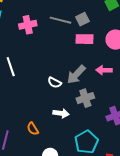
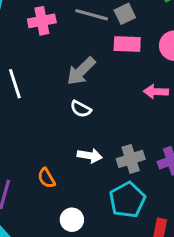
gray arrow: (76, 74) -> (81, 71), moved
gray cross: (85, 98) -> (131, 159), moved

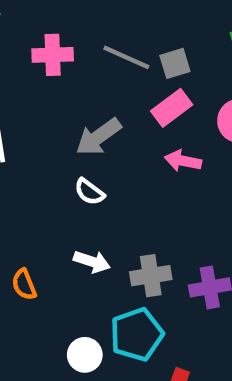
pink rectangle: (127, 44) -> (172, 108), turned -48
pink arrow: (156, 92) -> (183, 161), moved
white circle: (72, 220) -> (85, 355), moved

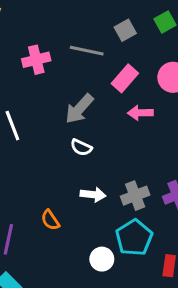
gray square: (175, 63) -> (125, 30), moved

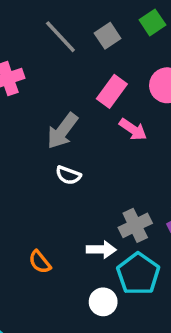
gray line: (87, 51) -> (60, 37), moved, turned 40
pink arrow: (140, 113) -> (133, 129), turned -140
white arrow: (93, 195) -> (101, 249), moved

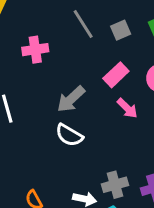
white semicircle: (68, 175) -> (69, 135), size x1.4

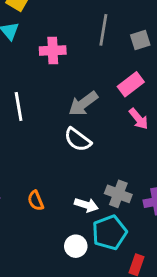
gray line: (83, 24) -> (103, 30), turned 36
gray cross: (115, 185) -> (118, 194), turned 30

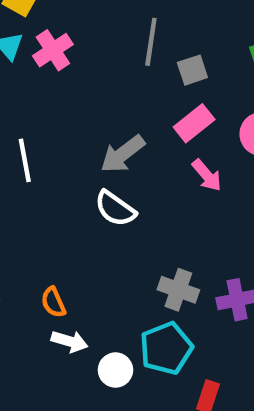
gray square: (140, 40) -> (192, 70), moved
pink cross: (53, 51) -> (53, 50), moved, turned -30
white arrow: (86, 205) -> (70, 341), moved

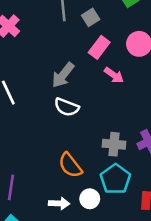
orange semicircle: (53, 302) -> (70, 165), moved, size x1.5
white arrow: (70, 341) -> (59, 203), moved

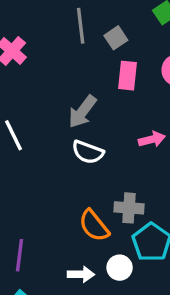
pink rectangle: (99, 47) -> (127, 76), turned -30
pink arrow: (114, 75) -> (152, 139), moved, turned -48
gray cross: (114, 144) -> (129, 208), moved

